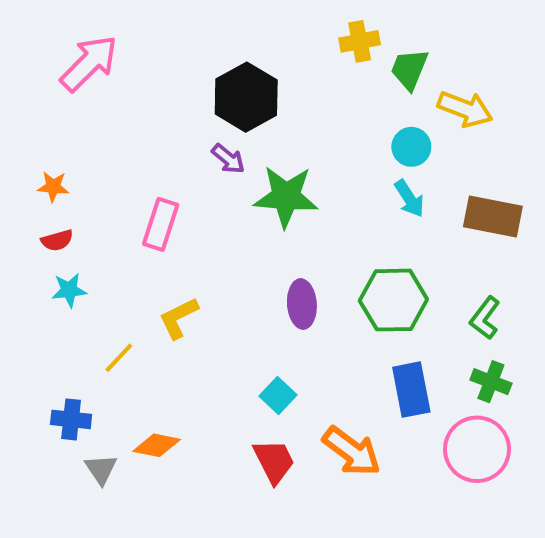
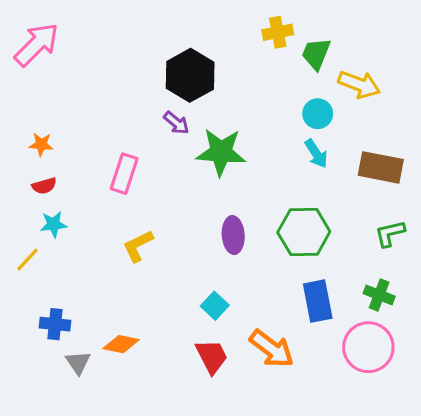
pink arrow: (89, 63) -> (37, 45), moved
green L-shape: (485, 318) -> (390, 234), moved, turned 40
yellow line: (119, 358) -> (27, 260), moved

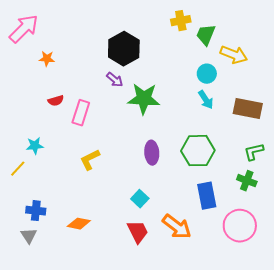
orange star: (41, 144) -> (47, 59), moved
red semicircle: (44, 186) -> (56, 101), moved
green cross: (379, 295) -> (247, 181), moved
gray triangle: (78, 363) -> (29, 236), moved

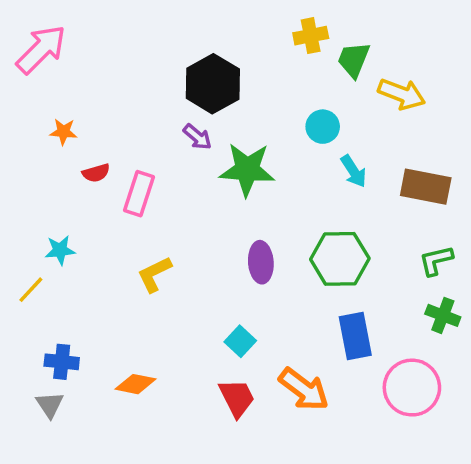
orange star: (47, 59) -> (63, 132), moved
cyan circle: (207, 74) -> (323, 127), moved
green cross: (247, 181) -> (443, 315), moved

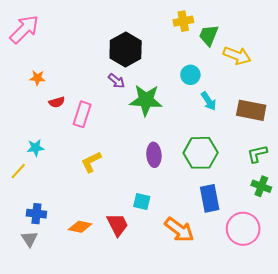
cyan square: (240, 341) -> (142, 201), turned -30
red trapezoid: (237, 398) -> (117, 225), moved

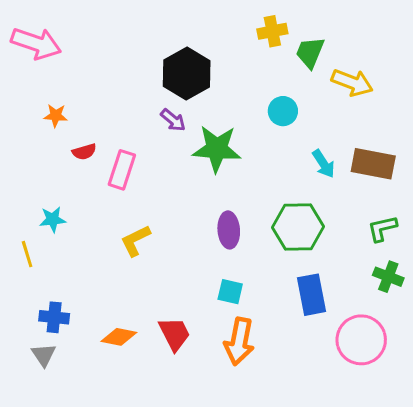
pink arrow: (24, 29) -> (36, 43), turned 64
cyan arrow: (209, 101) -> (324, 164), moved
yellow line: (18, 171) -> (27, 254), turned -60
cyan square: (142, 201) -> (230, 292), moved
orange arrow: (179, 230) -> (239, 341), moved, turned 64

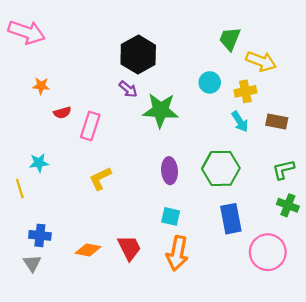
yellow cross: (272, 31) -> (245, 91), moved
brown rectangle: (373, 164) -> (277, 122), size x0.7

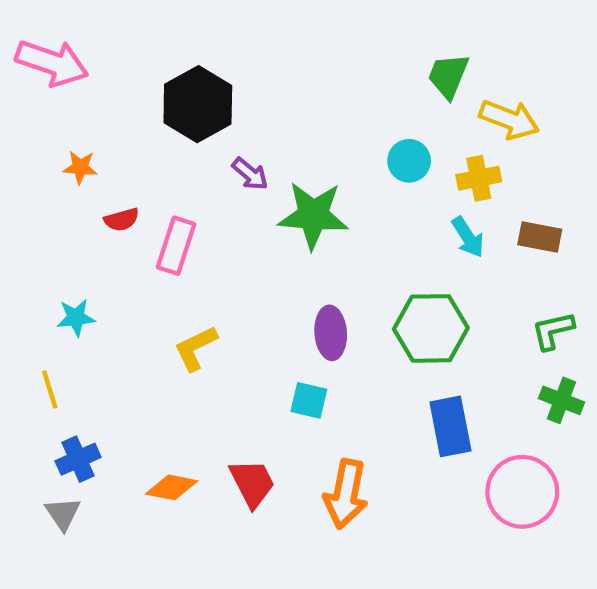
black hexagon: (138, 55) -> (198, 104), moved
yellow line: (20, 189) -> (50, 389), moved
cyan square: (171, 216) -> (309, 400), moved
blue cross: (40, 235) -> (78, 459), turned -30

